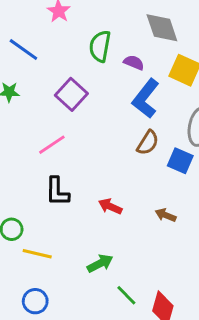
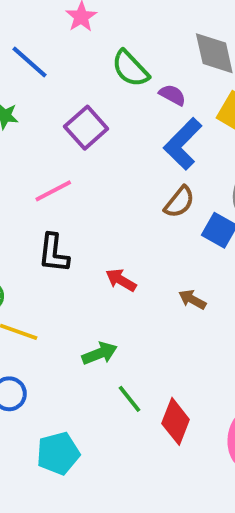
green semicircle: (100, 46) -> (130, 69), turned -60

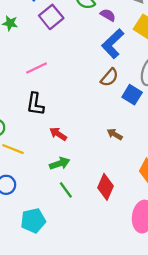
purple square: (86, 128) -> (51, 17), moved
red arrow: (121, 280) -> (58, 134), moved
green line: (129, 399) -> (66, 190), moved
red diamond: (176, 421) -> (106, 187), moved

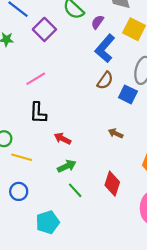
purple semicircle: (108, 15) -> (97, 22), turned -80

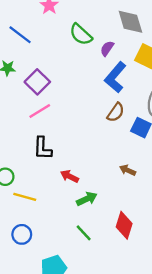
purple square: (44, 29) -> (37, 82), moved
green arrow: (67, 166) -> (87, 199), moved

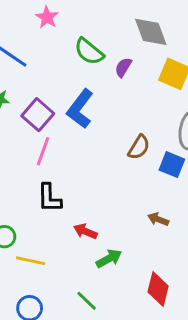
blue L-shape: (115, 77) -> (80, 109), moved
pink line: (40, 111) -> (43, 151), turned -35
green line: (84, 233) -> (87, 301), moved

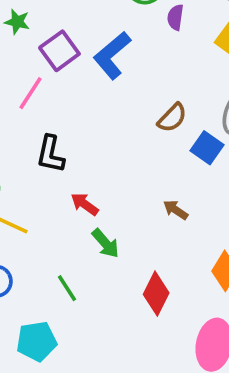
purple semicircle: (123, 67) -> (175, 17), turned -36
pink line: (43, 151) -> (30, 93), moved
green arrow: (109, 258) -> (105, 243), turned 65

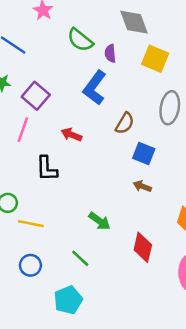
blue L-shape: (112, 55) -> (95, 88), moved
blue square: (207, 148) -> (144, 154), moved
red arrow: (85, 204) -> (71, 135), moved

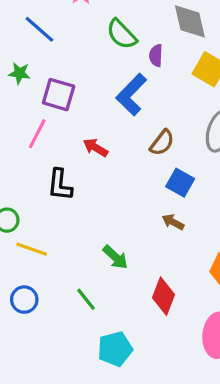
purple square: (36, 96) -> (59, 95), turned -32
cyan pentagon: (68, 300) -> (115, 349), moved

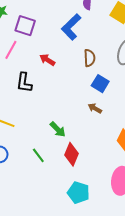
brown semicircle: (162, 143) -> (89, 58), turned -42
red diamond: (164, 296) -> (71, 154), moved
cyan pentagon: (115, 349) -> (78, 193), moved, turned 30

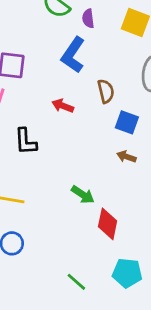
red arrow: (47, 60) -> (63, 106), moved
green line: (38, 155) -> (76, 282), moved

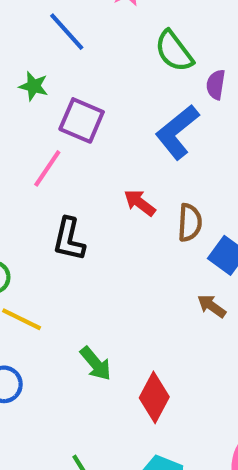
brown semicircle: (106, 91) -> (190, 223), moved
green arrow: (83, 195) -> (96, 364), moved

